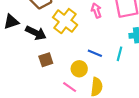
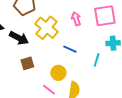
blue line: (95, 53) -> (70, 49), moved

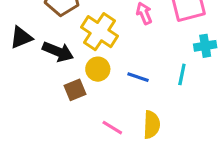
blue line: (70, 49) -> (138, 77), moved
yellow circle: (58, 73) -> (98, 69), moved

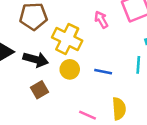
brown square: (75, 90) -> (40, 90), moved

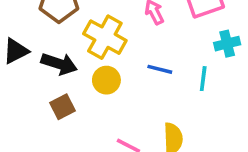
blue line: (103, 72) -> (160, 69), moved

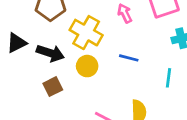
cyan line: (203, 79) -> (168, 78), moved

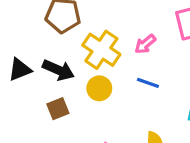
pink arrow: (125, 13) -> (145, 44), moved, turned -108
black triangle: (17, 43) -> (20, 70), moved

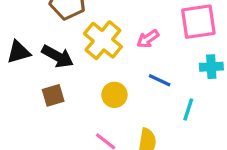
blue line: (148, 83) -> (160, 80), moved
yellow circle: (99, 88) -> (114, 95), moved

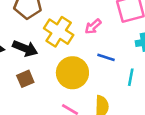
yellow circle: (114, 95) -> (72, 73), size x1.6

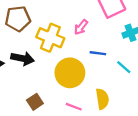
cyan line: (131, 77) -> (124, 67), turned -49
brown square: (25, 79) -> (35, 102), moved

